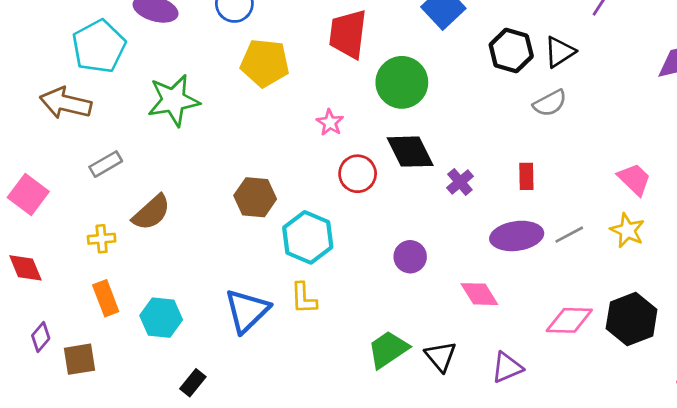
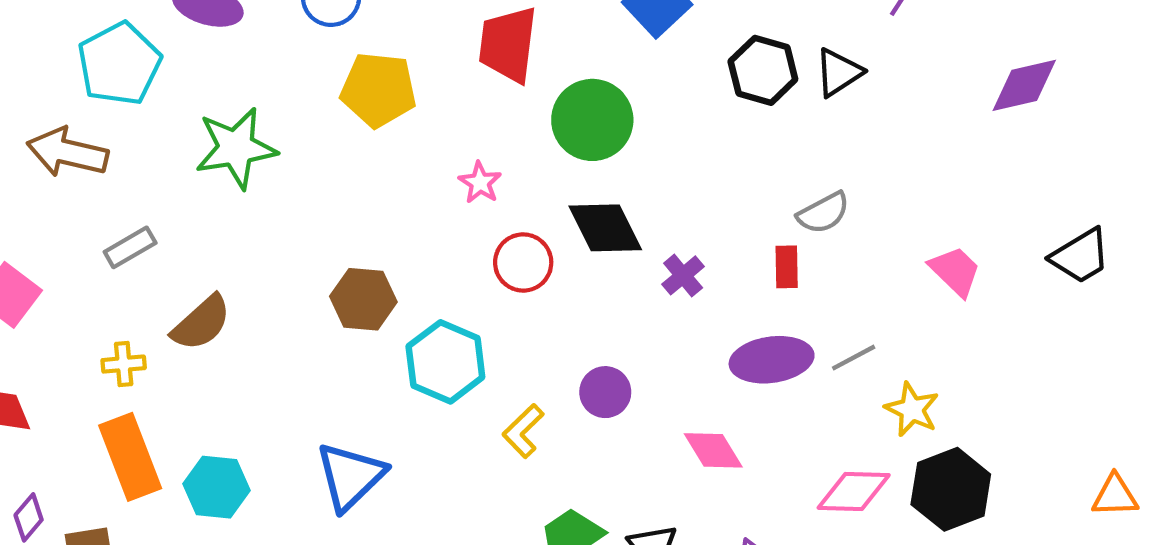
gray semicircle: (550, 103) -> (823, 213), moved
yellow star: (627, 230) -> (912, 409), moved
orange rectangle: (106, 298) -> (130, 457), size x1.5
yellow L-shape: (304, 298) -> (523, 431), moved, turned 48

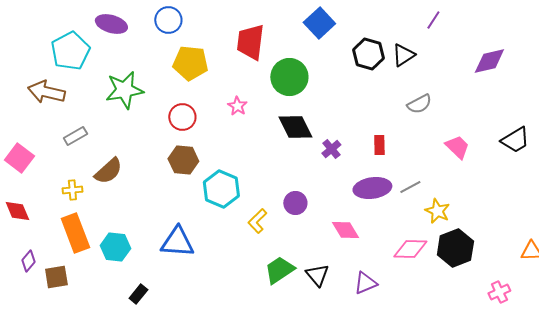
gray semicircle: (823, 213) -> (419, 104), moved
red circle: (523, 263) -> (182, 117), moved
blue triangle: (350, 476) -> (177, 242), turned 48

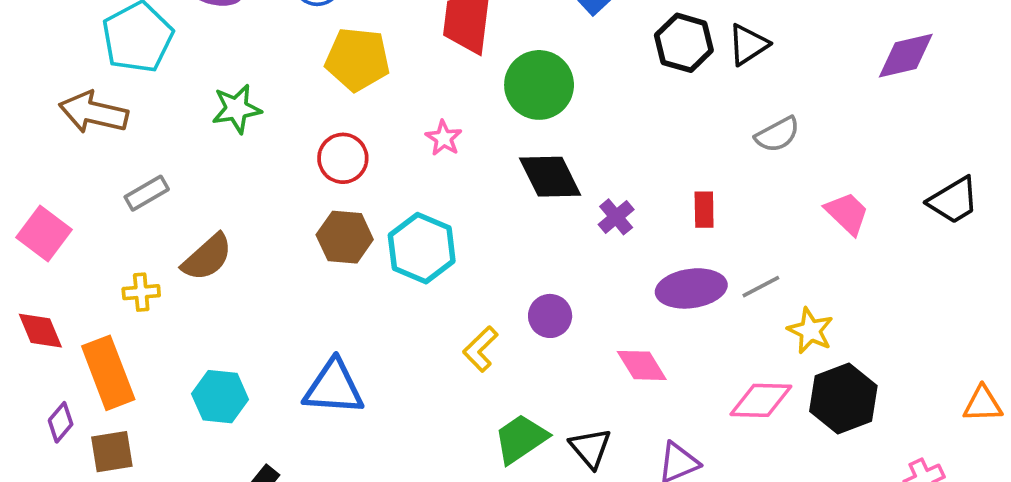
green star: (124, 90) -> (237, 109), size x0.7
cyan hexagon: (221, 189) -> (422, 248), moved
orange rectangle: (75, 233) -> (108, 373), moved

